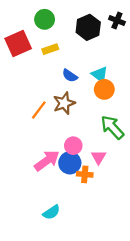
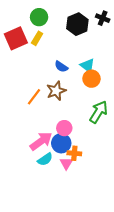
yellow rectangle: (50, 49) -> (37, 38), moved, turned -40
green arrow: (112, 127) -> (99, 112), turned 75
pink triangle: (99, 157) -> (66, 163), moved
cyan semicircle: (51, 212) -> (45, 159), moved

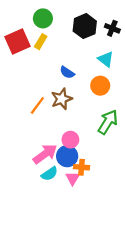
black cross: (103, 18) -> (112, 28), moved
cyan triangle: (87, 66) -> (106, 59), moved

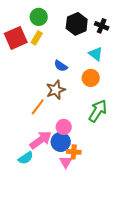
orange line: (37, 105) -> (38, 107), moved
cyan semicircle: (49, 174) -> (26, 158), moved

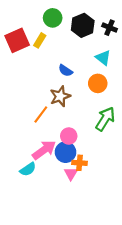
green circle: (39, 17) -> (53, 18), moved

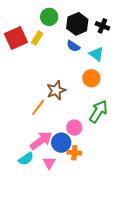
blue semicircle: (66, 71) -> (73, 46), moved
pink circle: (69, 136) -> (74, 128), moved
pink triangle: (71, 174) -> (49, 163), moved

